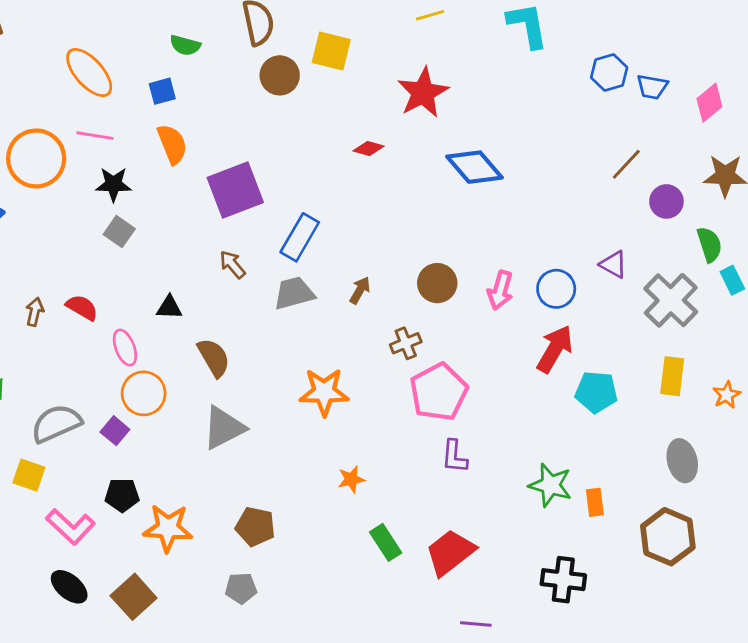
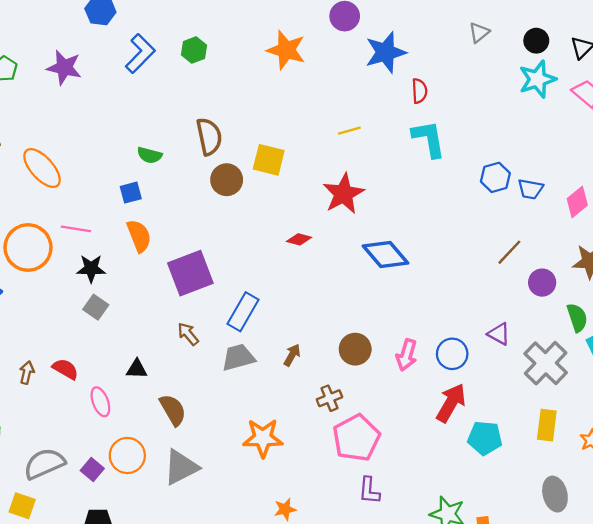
orange ellipse: (89, 73) -> (42, 168), moved
orange circle: (144, 393) -> (127, 455), moved

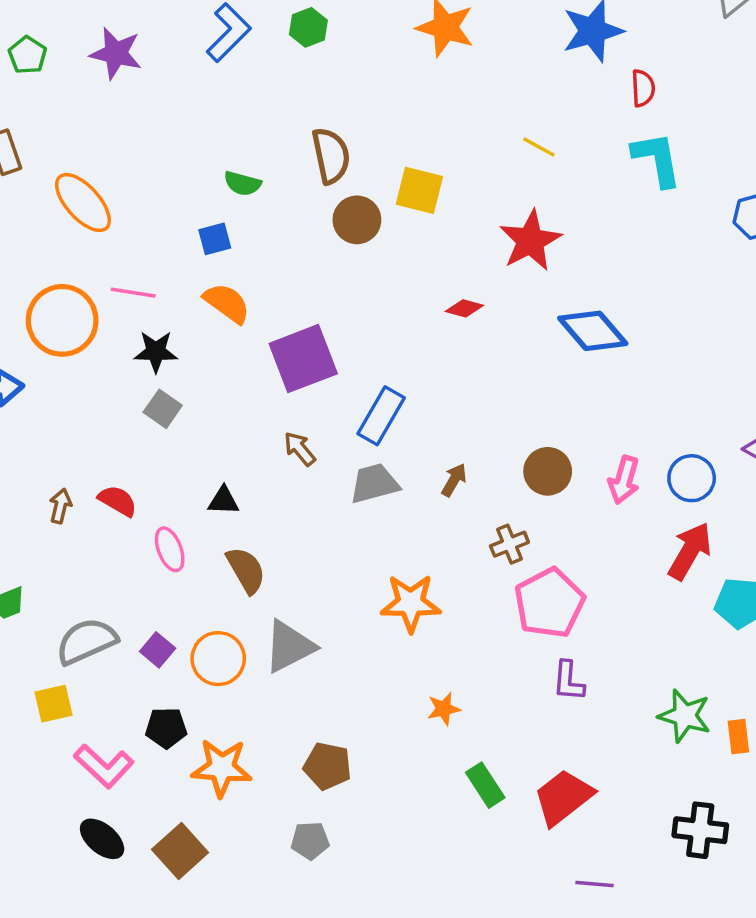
yellow line: (349, 131) -> (539, 147), turned 45
orange semicircle: (139, 236) -> (227, 303), turned -32
brown semicircle: (173, 410) -> (246, 570), moved
orange circle: (127, 455) -> (218, 659), moved
yellow square: (22, 506) -> (53, 704), turned -32

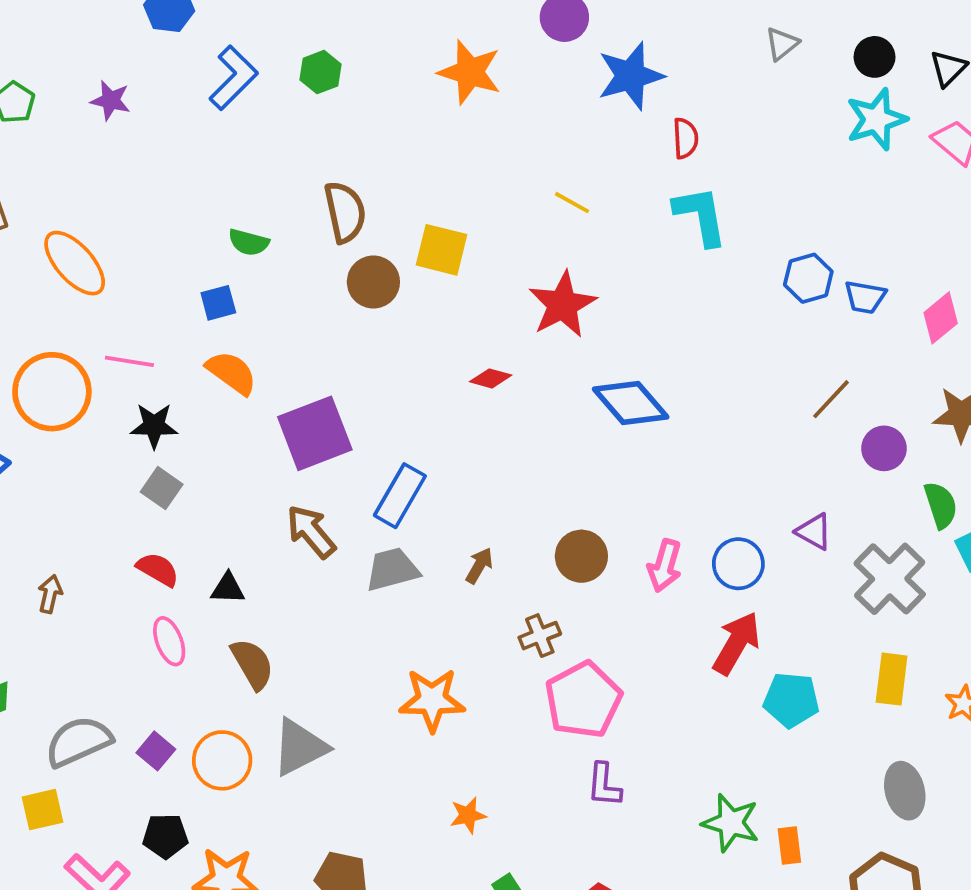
purple star: (116, 53) -> (111, 100), size x0.7
brown arrow: (300, 449) -> (311, 532), size x1.4
red semicircle: (118, 501) -> (158, 569), moved

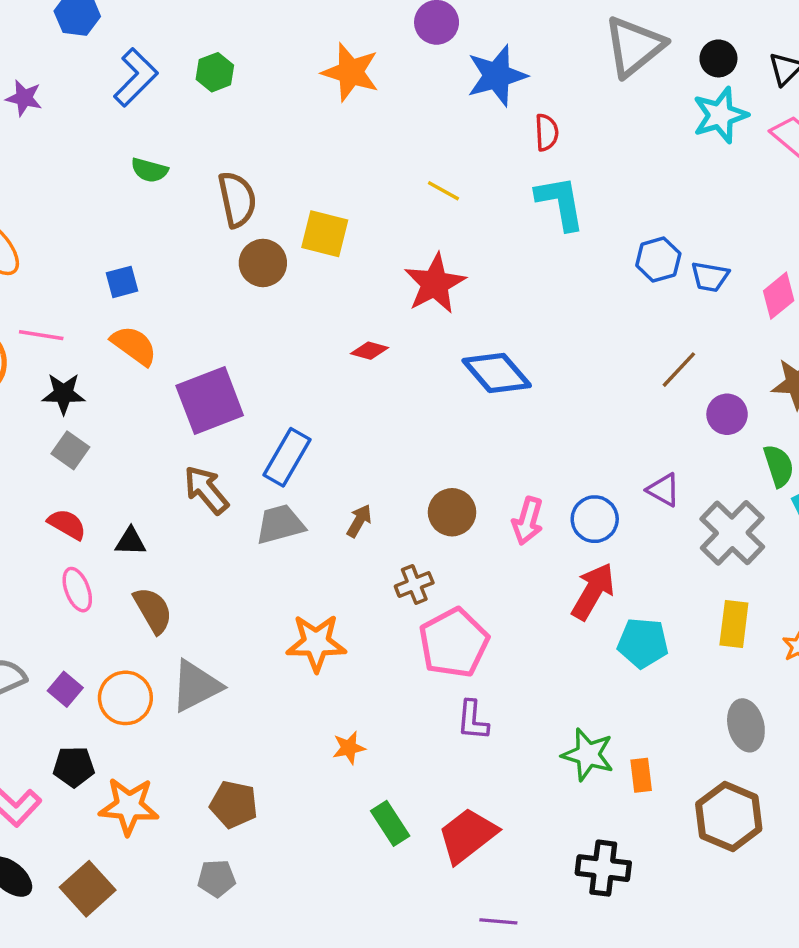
gray triangle: (782, 44) -> (634, 46), size x2.0
green semicircle: (249, 242) -> (149, 170), moved

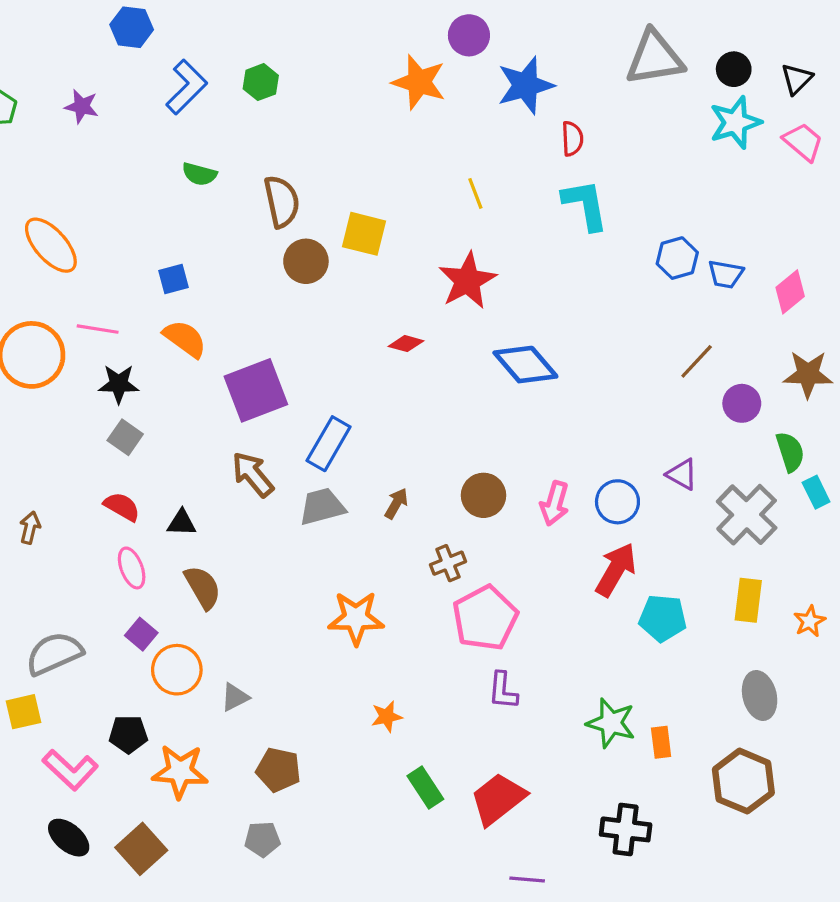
gray triangle: (634, 46) -> (655, 58), turned 30
orange star: (351, 72) -> (419, 82), moved
yellow line: (443, 191) -> (475, 193), turned 40
gray triangle: (196, 686) -> (235, 697), moved, size x0.6
purple square: (65, 689) -> (141, 634), moved

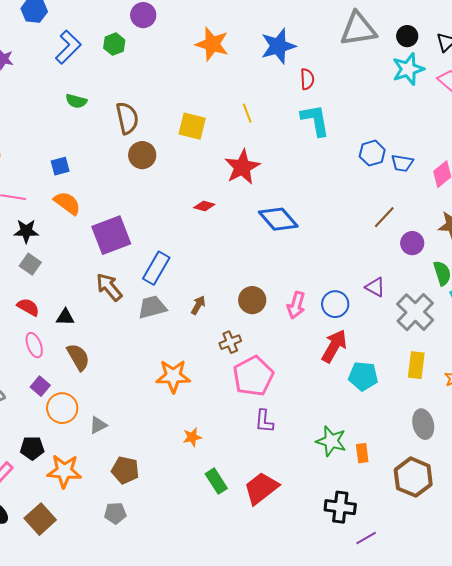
purple circle: (469, 35) -> (143, 15), moved
yellow square: (364, 234) -> (192, 126), moved
purple line: (527, 880) -> (366, 538), moved, turned -35

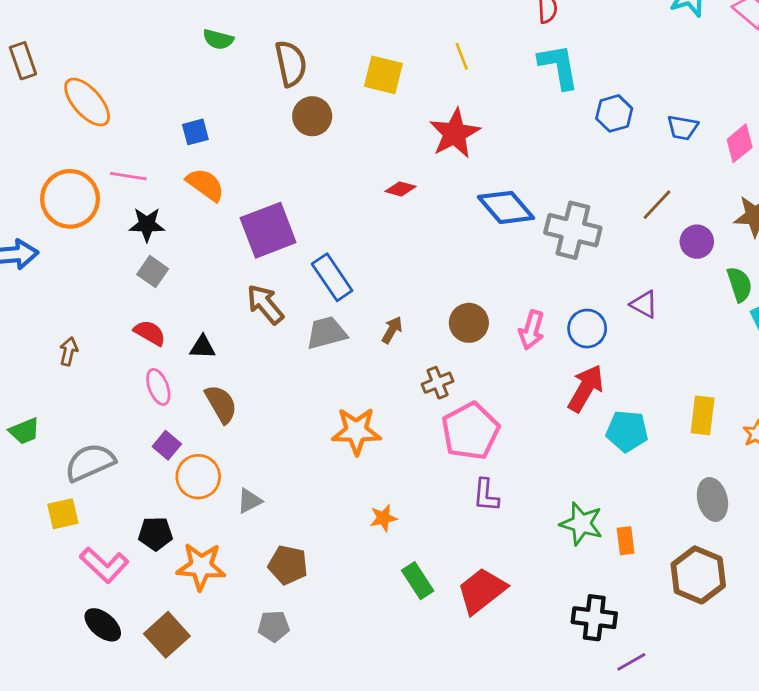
blue hexagon: (372, 153) -> (614, 113), moved
blue rectangle: (156, 268) -> (332, 277), turned -64
gray cross: (415, 312) -> (573, 230), moved, turned -30

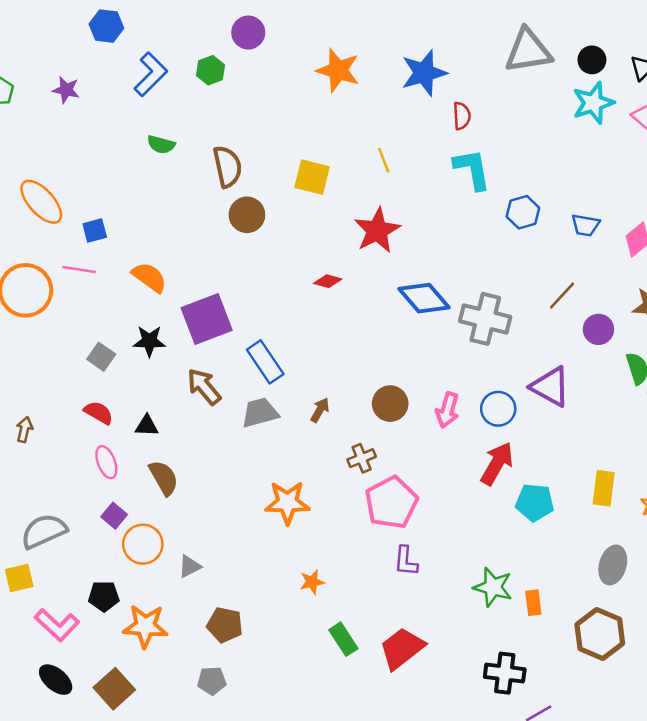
blue square: (195, 132) -> (95, 230), moved
black star: (147, 225) -> (149, 341), moved
purple triangle: (644, 304) -> (550, 387), size x1.6
gray ellipse: (712, 499) -> (613, 565), turned 30

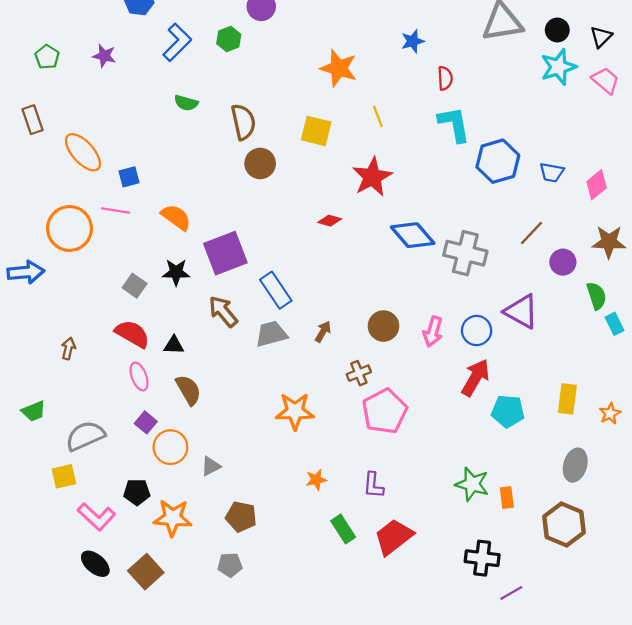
orange star: (338, 70) -> (339, 68), moved
blue star: (424, 73) -> (413, 41), size x0.6
blue hexagon: (523, 212) -> (498, 161), size x1.5
red semicircle: (99, 413) -> (132, 334), size x1.4
purple L-shape: (406, 561) -> (373, 485), moved

